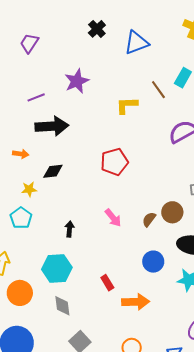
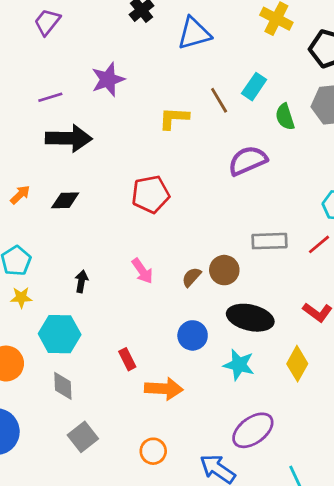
orange arrow: (21, 154) -> (20, 195), moved, turned -56
yellow star: (29, 189) -> (21, 297), moved

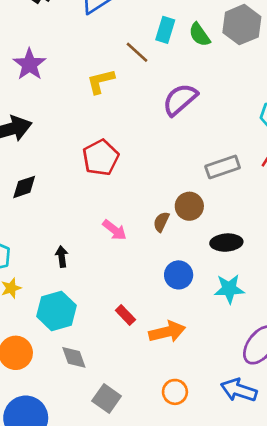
green semicircle: (285, 117) -> (199, 35), moved
black ellipse: (250, 318) -> (226, 243), size x0.7

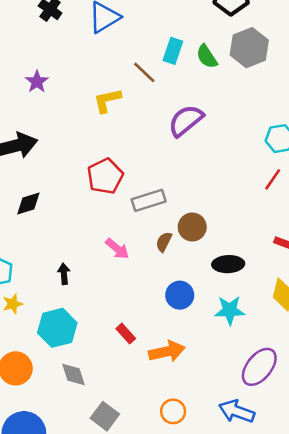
purple star: (29, 64) -> (37, 82), size x0.7
gray rectangle: (223, 167) -> (149, 200), moved

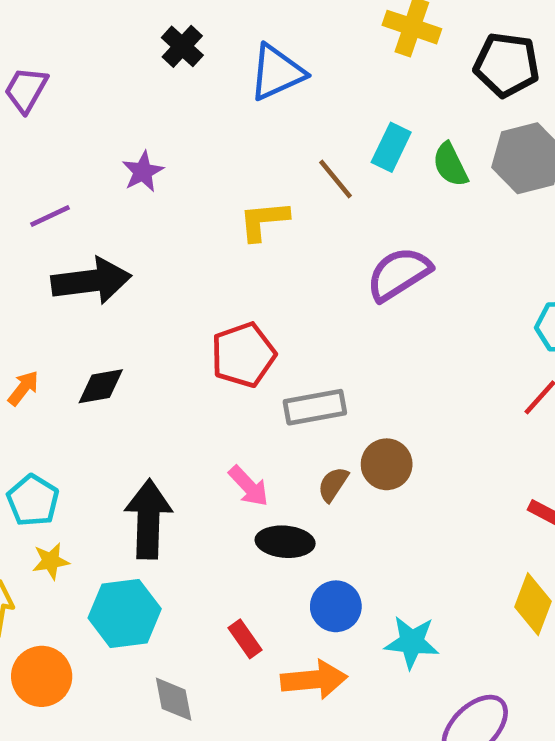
black ellipse: (228, 264) -> (285, 542), moved
black arrow: (64, 274) -> (148, 519), size x2.0
blue circle: (180, 295) -> (336, 606), moved
cyan star: (230, 310) -> (412, 642), moved
gray diamond: (73, 374) -> (174, 699), moved

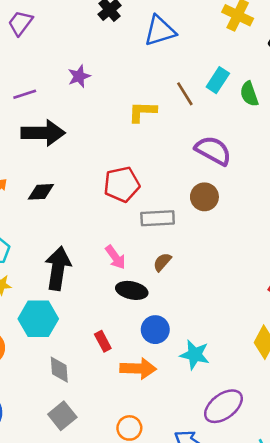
purple semicircle: (399, 274) -> (213, 151), turned 54
brown circle: (387, 464) -> (204, 197), moved

